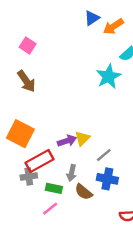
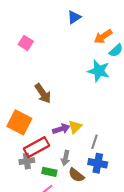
blue triangle: (92, 18) -> (74, 17), moved
orange arrow: (113, 26) -> (103, 37), moved
cyan star: (109, 76) -> (99, 71), turned -30
brown arrow: (26, 81) -> (43, 93), moved
gray line: (104, 155) -> (95, 142), turned -32

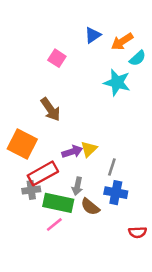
blue triangle: (74, 17) -> (93, 35), moved
pink square: (26, 43) -> (57, 58), moved
green rectangle: (49, 172) -> (58, 203), size x1.6

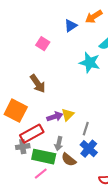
orange arrow: (122, 42) -> (94, 17), moved
blue cross: (116, 193) -> (89, 149), turned 30

